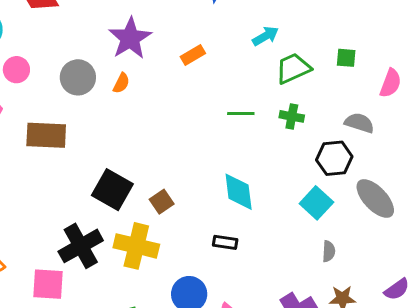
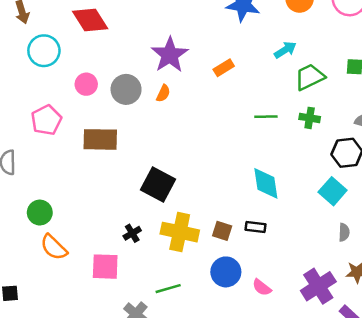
pink circle: (16, 70) -> (86, 84), moved
brown square: (162, 202) -> (222, 231), moved, turned -36
black cross: (81, 246) -> (132, 233), size x0.5

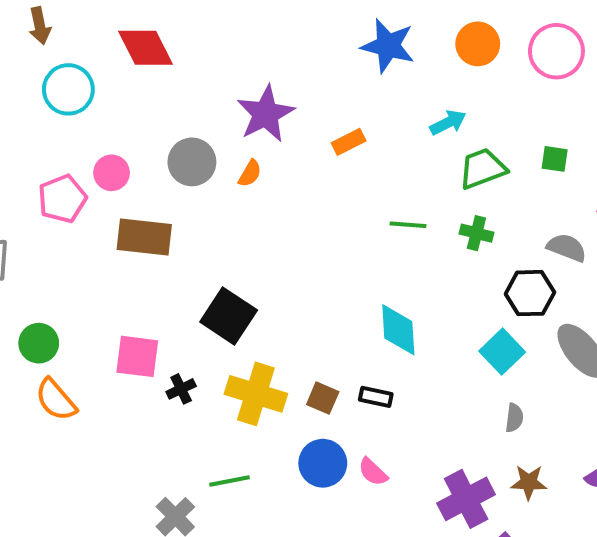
pink circle: (86, 84) -> (112, 173), moved
pink square: (105, 267) -> (137, 356), moved
pink semicircle: (262, 287) -> (373, 472), moved

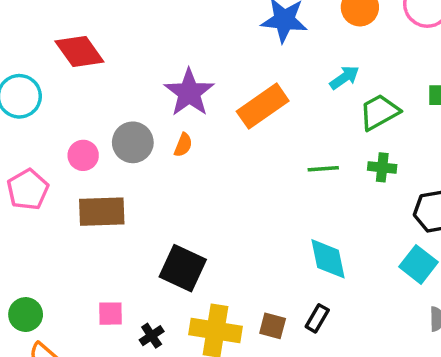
orange rectangle: (349, 142) -> (263, 106), size x1.8
pink circle: (112, 173) -> (83, 155), moved
pink square: (137, 356) -> (111, 314), size x0.7
black rectangle: (376, 397) -> (317, 318), turned -64

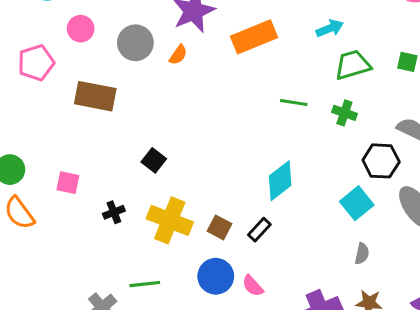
pink circle: (83, 155) -> (81, 29), moved
cyan diamond: (328, 259) -> (280, 181), turned 51
black square: (183, 268) -> (154, 160), size x0.6
pink square: (111, 314) -> (68, 183), moved

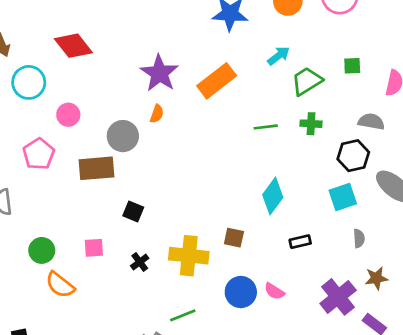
gray circle: (135, 43) -> (123, 136), moved
black square: (154, 160) -> (133, 212), moved
cyan square: (357, 203) -> (343, 197), turned 36
brown square: (220, 227) -> (234, 238), moved
black rectangle: (259, 230) -> (300, 242), moved, turned 50

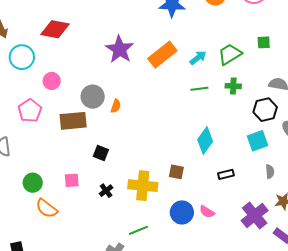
red diamond: (73, 46) -> (55, 29), turned -40
cyan arrow: (279, 56) -> (198, 58), moved
orange semicircle: (157, 114) -> (116, 106), moved

